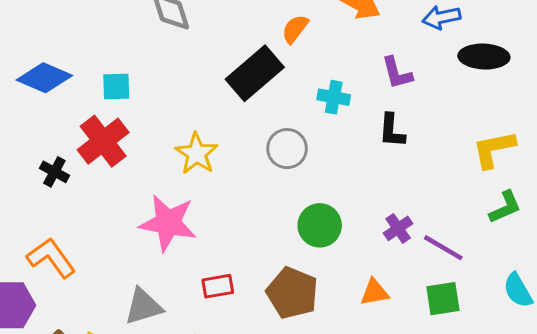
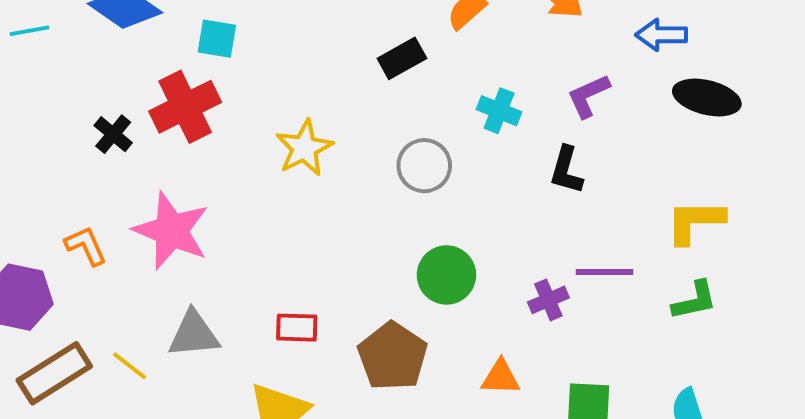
black rectangle: (255, 73) -> (402, 58), size x0.6
purple L-shape: (397, 73) -> (588, 96), turned 69
pink star: (168, 223) -> (171, 231), moved
purple line: (443, 248) -> (605, 272), moved, turned -42
orange L-shape: (51, 258) -> (86, 246), size x0.7

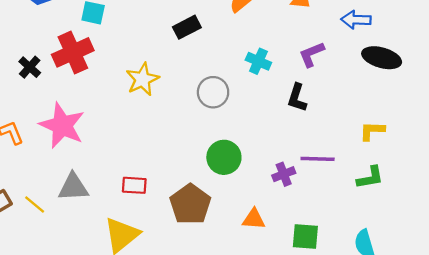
black rectangle: (402, 58) -> (187, 27), moved
yellow L-shape: (695, 222) -> (372, 131), size x0.7

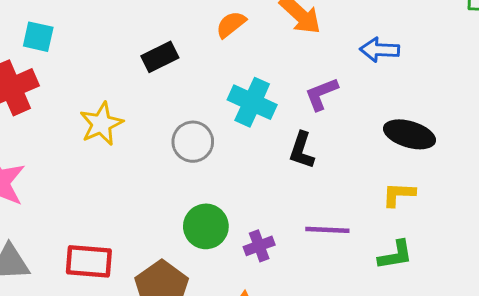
black ellipse: (382, 58) -> (409, 134), moved
cyan cross: (258, 61) -> (252, 102), size x1.4
purple cross: (284, 174) -> (259, 246), moved
red rectangle: (134, 185) -> (89, 261), size x1.4

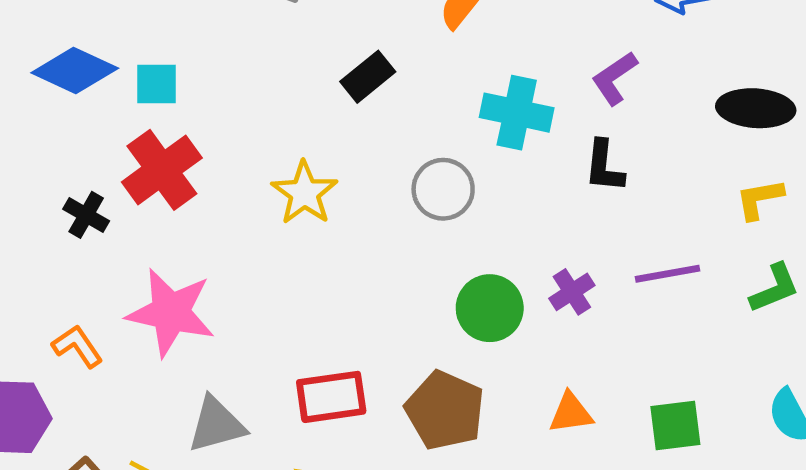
cyan square: (38, 37) -> (157, 84), moved
purple cross: (259, 246) -> (572, 292), moved

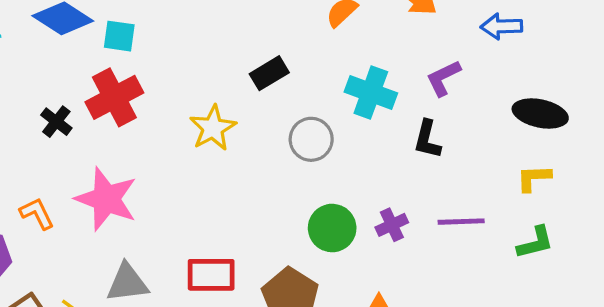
black rectangle: (368, 77) -> (269, 73), moved

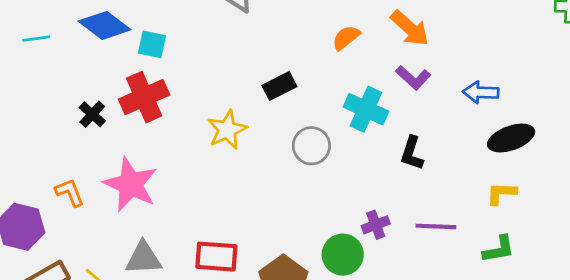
blue arrow: (501, 26) -> (481, 92), moved
purple L-shape: (443, 78) -> (413, 78), moved, turned -116
black ellipse: (540, 114) -> (511, 138), turned -36
green circle: (332, 228) -> (343, 255), moved

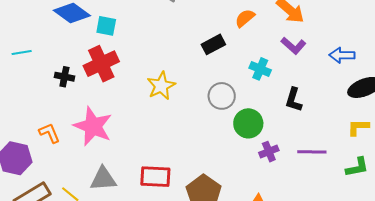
cyan line: (36, 39) -> (22, 52), moved
black rectangle: (279, 86) -> (213, 44), moved
cyan cross: (366, 109) -> (260, 69), size x0.7
black cross: (92, 114) -> (64, 77), turned -30
green circle: (343, 255) -> (248, 123), moved

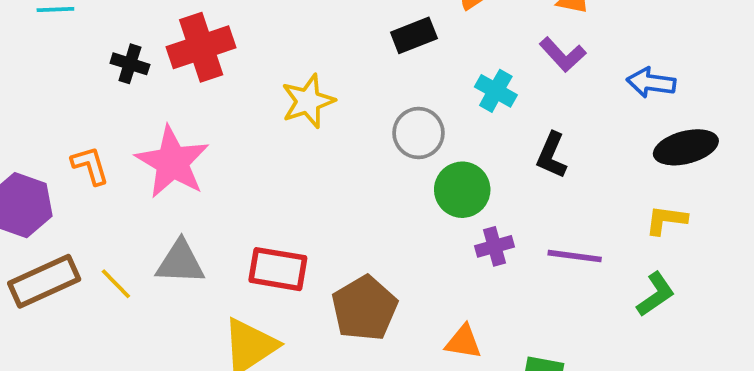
green L-shape: (357, 167) -> (656, 294), turned -30

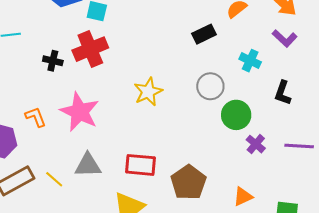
yellow star: (308, 101) -> (148, 92), moved
purple cross: (495, 246) -> (256, 144), turned -30
orange triangle: (463, 342) -> (243, 196), turned -30

